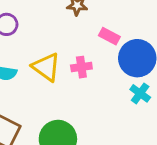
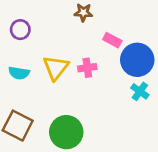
yellow triangle: (46, 67) -> (56, 68), turned 32

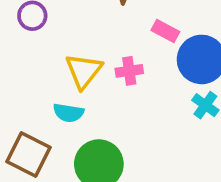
cyan semicircle: (19, 73) -> (68, 113), moved

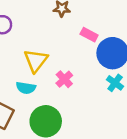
pink cross: (129, 71) -> (64, 79), moved, turned -35

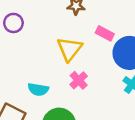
yellow triangle: (36, 61) -> (70, 49), moved

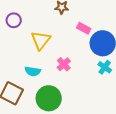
yellow triangle: (70, 49) -> (41, 40), moved

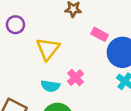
cyan semicircle: (33, 71) -> (50, 86), moved

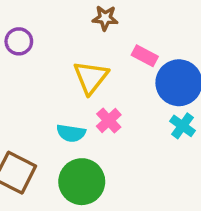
yellow triangle: (48, 49) -> (91, 77), moved

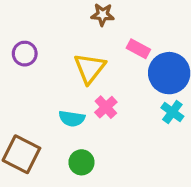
purple circle: (19, 41) -> (25, 54), moved
green circle: (82, 182) -> (81, 162), size x0.6

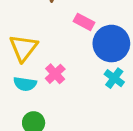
yellow triangle: (90, 68) -> (23, 48), moved

